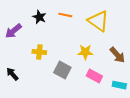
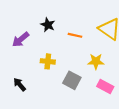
orange line: (65, 15) -> (75, 35), moved

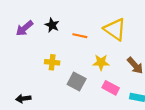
purple arrow: (21, 39) -> (24, 28), moved
black arrow: (20, 84) -> (23, 98), moved, turned -56

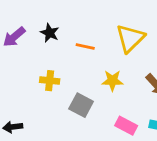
yellow triangle: (115, 29) -> (130, 38), turned 40
pink rectangle: (111, 88) -> (126, 126), moved

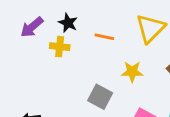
yellow cross: (50, 81) -> (60, 47), moved

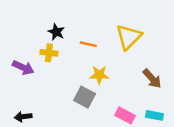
purple arrow: (32, 27) -> (23, 68), moved, turned -115
yellow star: (132, 72) -> (99, 75), moved

